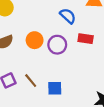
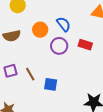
blue semicircle: (68, 16) -> (64, 24), moved
orange circle: (35, 40) -> (40, 30), moved

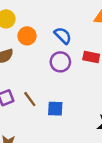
orange circle: (40, 30) -> (27, 36), moved

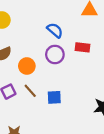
orange circle: (27, 36) -> (27, 66), moved

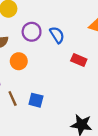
purple circle: (55, 54) -> (32, 32), moved
brown line: (30, 91) -> (13, 99), moved

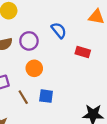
purple circle: (32, 32) -> (29, 41), moved
orange circle: (19, 61) -> (34, 68), moved

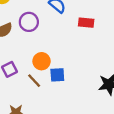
orange circle: (34, 68) -> (42, 61), moved

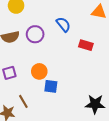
brown line: (34, 81) -> (23, 101), moved

